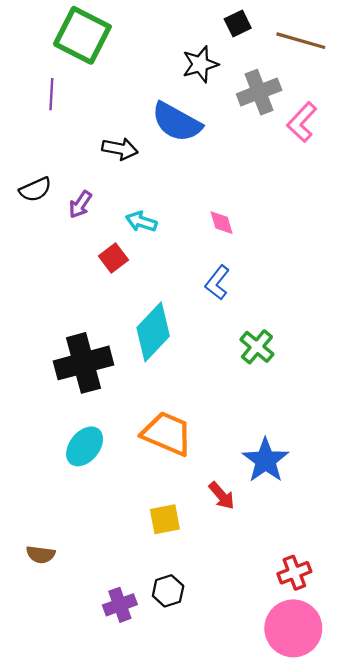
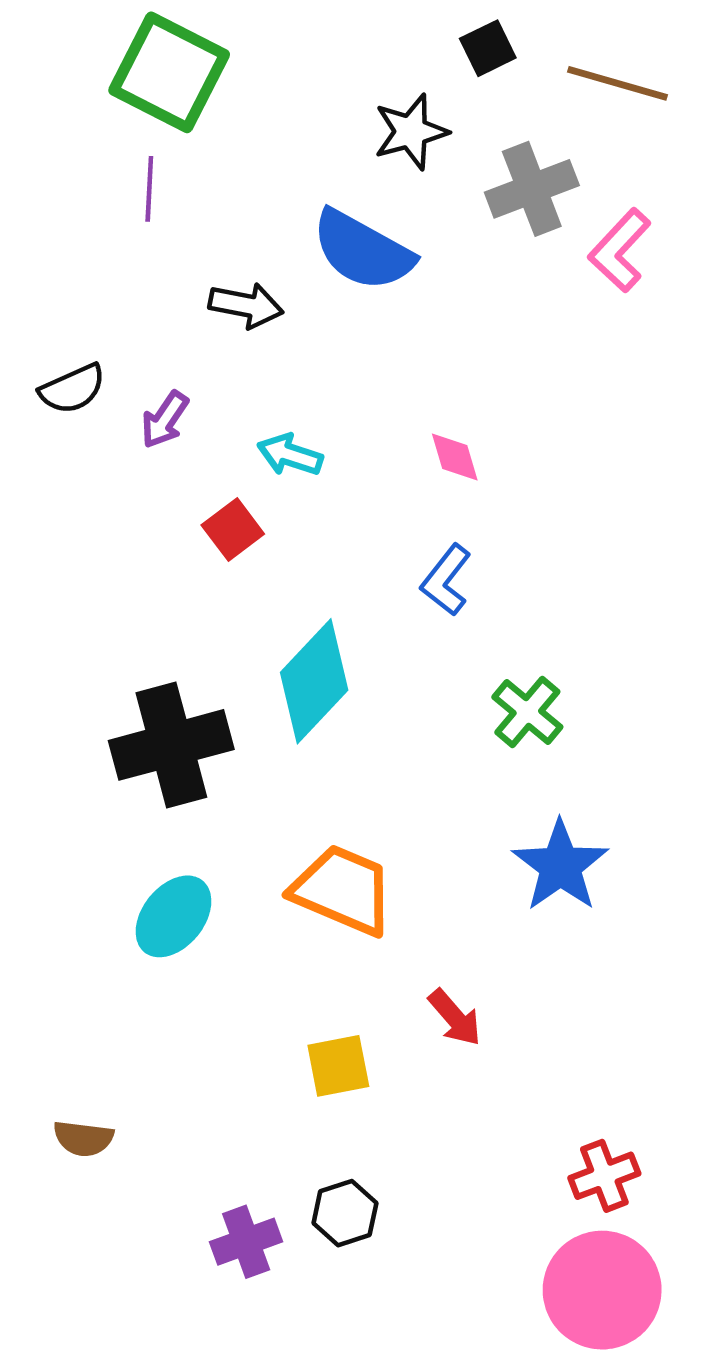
purple line: (51, 94) -> (149, 189), moved
blue star: (265, 460) -> (560, 866), moved

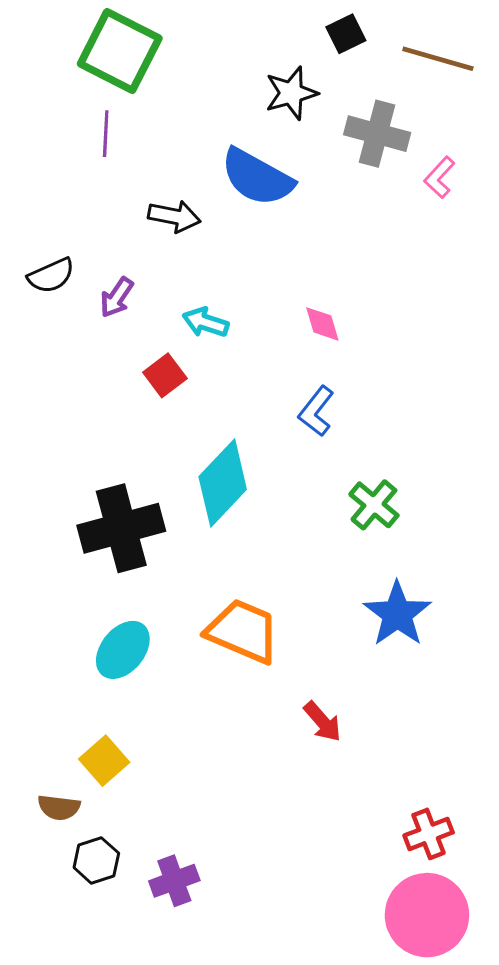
gray cross: (532, 189) -> (377, 134), turned 36
pink L-shape: (620, 250) -> (439, 177), size x0.7
yellow square: (338, 1066) -> (104, 761), moved, turned -30
black hexagon: (345, 1213) -> (96, 860), moved

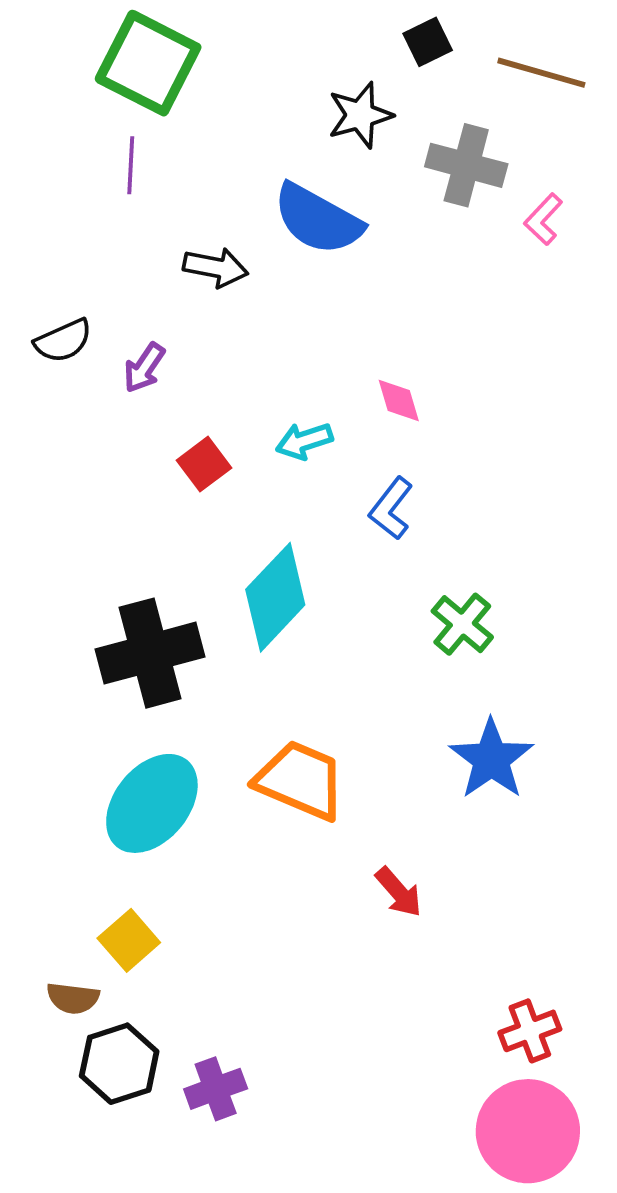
cyan arrow: (206, 322) -> (304, 441), moved, turned -36
cyan ellipse: (123, 650) -> (152, 803), size x1.4
black hexagon: (96, 860) -> (119, 1064), size x1.4

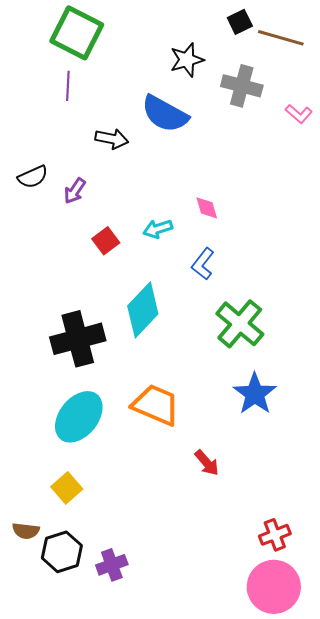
black square: (428, 42) -> (240, 22), moved
pink L-shape: (543, 219) -> (299, 114), moved, turned -92
green cross: (462, 624) -> (240, 324), size x1.5
brown semicircle: (73, 998) -> (26, 531), moved

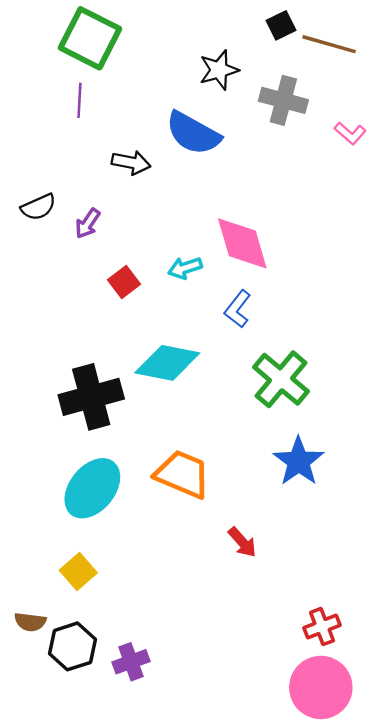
pink diamond: (207, 208) -> (242, 243), size x2.0
cyan diamond: (143, 310) -> (167, 363), turned 58

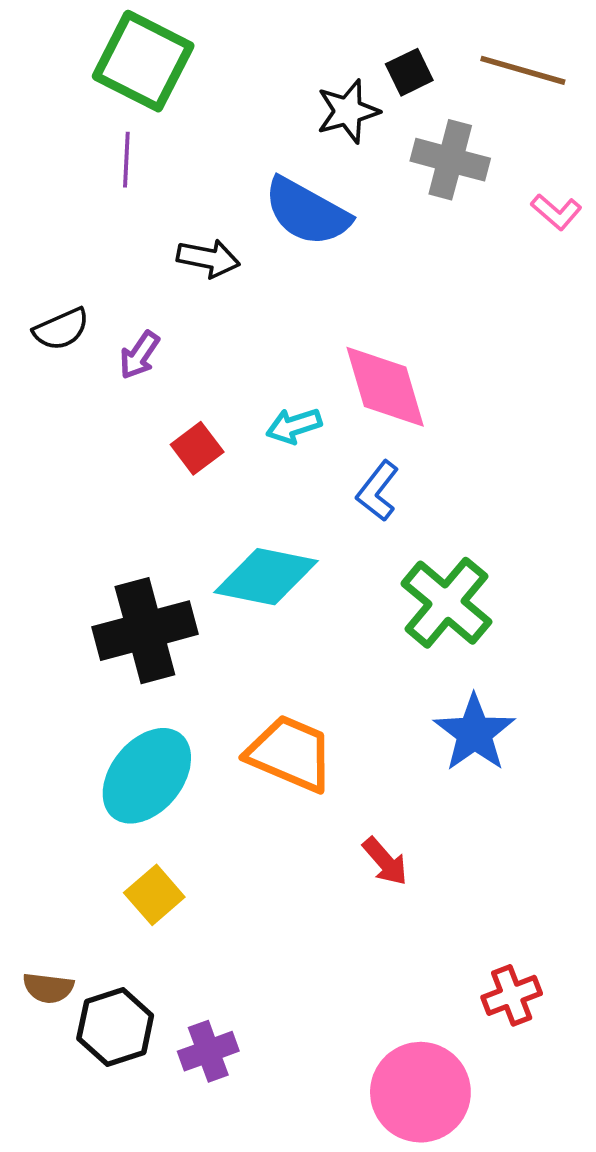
black square: (281, 25) -> (409, 72), moved
yellow square: (78, 571) -> (154, 895), moved
pink circle: (321, 687) -> (420, 1092), moved

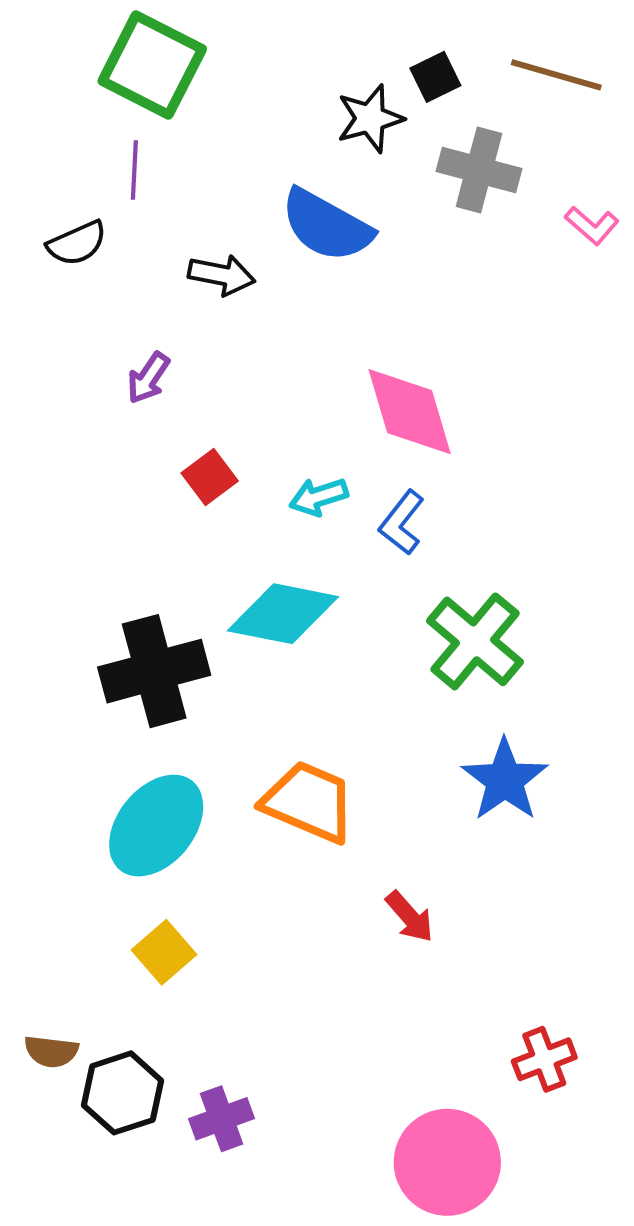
black semicircle: (61, 329) -> (77, 243), moved
cyan arrow: (294, 426) -> (319, 497), moved

